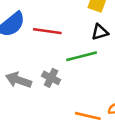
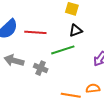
gray arrow: (19, 80) -> (14, 61), moved

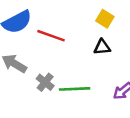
green line: (63, 50) -> (75, 89), moved

